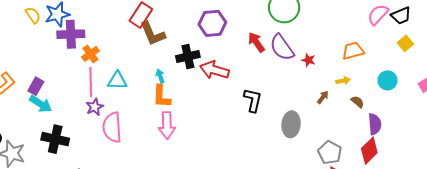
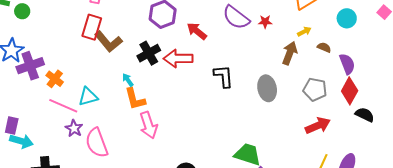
red arrow: (256, 42) -> (197, 31), moved
pink line: (91, 82) -> (63, 106), turned -48
brown arrow: (323, 97) -> (290, 53), size x1.6
gray pentagon: (330, 153) -> (315, 89), moved

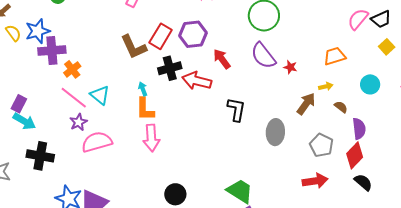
red rectangle: (92, 27) -> (161, 36), moved
cyan triangle: (88, 97) -> (100, 95), turned 40
pink semicircle: (97, 143) -> (97, 142), turned 80

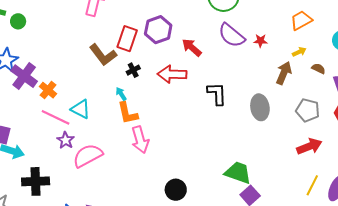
purple cross: (52, 50) -> (24, 76), turned -36
black cross: (170, 68) -> (133, 70), moved, size x0.6

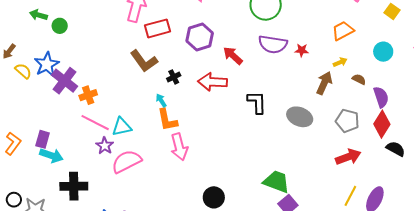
purple semicircle: (232, 35) -> (273, 44), turned -32
red rectangle: (127, 39) -> (157, 28), moved, turned 55
orange cross: (48, 90) -> (88, 95), turned 30
gray ellipse: (260, 107) -> (300, 117), turned -60
cyan triangle: (81, 109) -> (122, 127), moved, turned -40

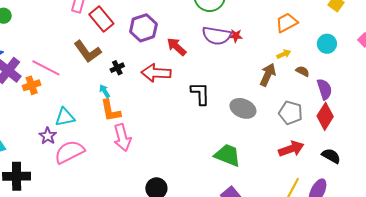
red rectangle: (157, 28) -> (101, 19), turned 65
red star: (302, 50) -> (236, 36), moved
pink line: (95, 123) -> (46, 68), moved
black semicircle: (396, 149) -> (331, 156), moved
green trapezoid: (276, 182) -> (228, 155), moved

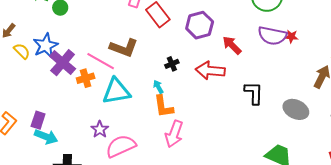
brown L-shape: (88, 52) -> (124, 48), moved, turned -36
cyan triangle: (65, 117) -> (116, 91), moved, size x1.4
pink arrow: (122, 138) -> (174, 134), turned 32

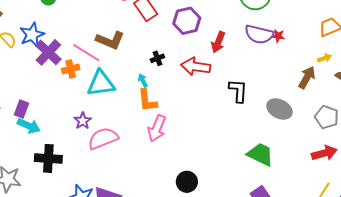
red arrow: (232, 45) -> (218, 42), turned -115

